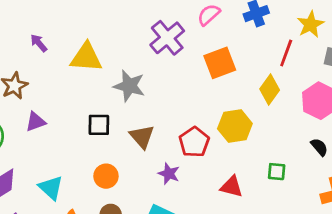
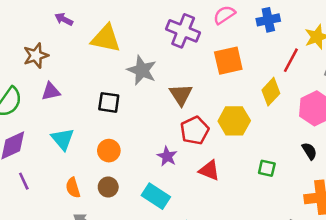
purple cross: (167, 38) -> (183, 31), turned -36
purple arrow: (39, 43) -> (64, 19), turned -30
brown triangle: (142, 137) -> (181, 95), moved
red triangle: (232, 187) -> (209, 170), moved
cyan triangle: (51, 188) -> (63, 139), moved

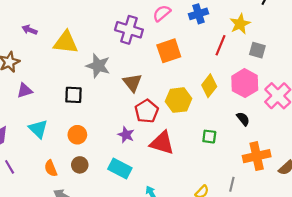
yellow diamond: (271, 92) -> (209, 86), moved
red triangle: (209, 170) -> (162, 143), size x1.4

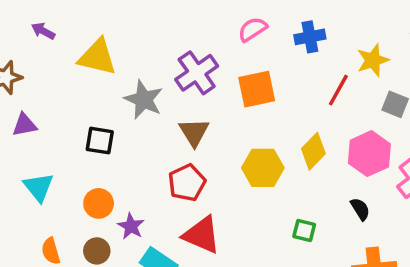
purple cross: (129, 30) -> (197, 73), moved, turned 32
red pentagon: (147, 111) -> (187, 183), moved
purple star: (126, 135) -> (131, 226), moved
red triangle: (162, 143) -> (202, 235), moved

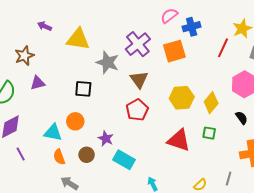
blue cross: (310, 37) -> (192, 27), moved
yellow diamond: (313, 151) -> (211, 103), moved
cyan triangle: (39, 187) -> (53, 133), moved, turned -36
orange circle: (99, 203) -> (75, 121), moved
red triangle: (202, 235) -> (179, 140), moved

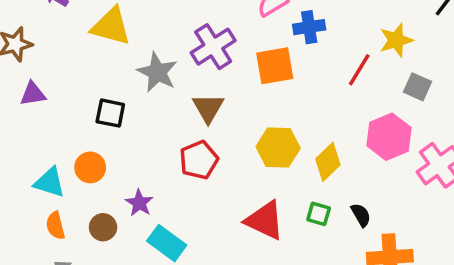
black semicircle: (242, 118) -> (361, 215), moved

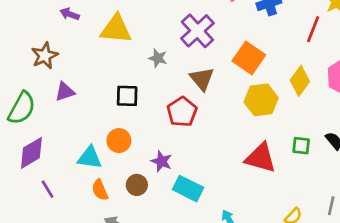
orange square: (275, 66) -> (249, 58), moved, turned -36
gray star: (157, 72) -> (158, 58), size x0.6
red pentagon: (199, 160) -> (182, 112), moved
yellow diamond: (328, 162) -> (300, 81), moved

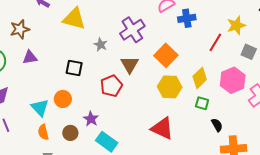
green square: (301, 146) -> (202, 103), moved
cyan triangle: (90, 158) -> (40, 108), turned 30

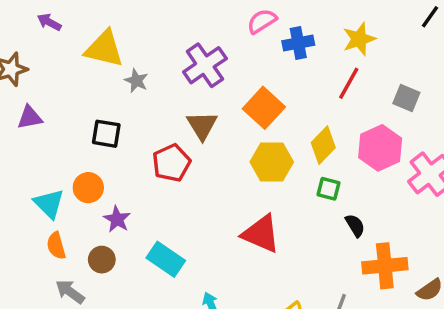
yellow star: (236, 25) -> (359, 39), moved
gray star: (101, 45) -> (136, 81), moved
purple star: (91, 119) -> (117, 219), moved
brown circle: (70, 133) -> (102, 260), moved

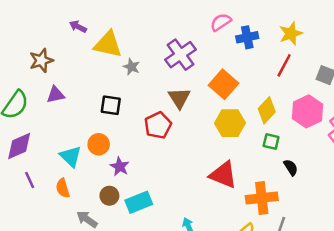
purple arrow: (49, 22) -> (78, 27), moved
orange semicircle: (56, 246) -> (63, 188), moved
cyan rectangle: (166, 259) -> (139, 202), moved, turned -55
orange cross: (385, 266) -> (262, 198), moved

